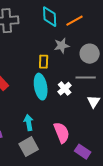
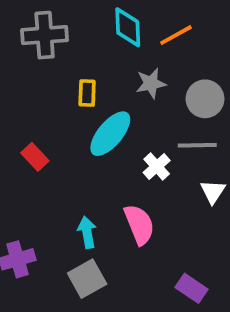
yellow rectangle: (44, 62) -> (87, 93), moved
cyan ellipse: (41, 87) -> (110, 134), moved, turned 50
pink semicircle: (62, 133) -> (139, 224), moved

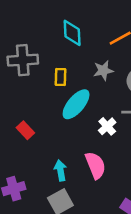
cyan diamond: (128, 27) -> (72, 33), moved
gray cross: (45, 35) -> (23, 60), moved
red rectangle: (35, 157) -> (25, 130), moved

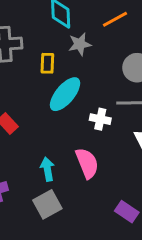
gray star: (103, 71) -> (80, 44), moved
white cross: (107, 126) -> (100, 119), turned -36

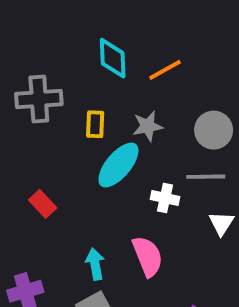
orange line: (115, 19) -> (165, 70), moved
gray star: (80, 44) -> (148, 126), moved

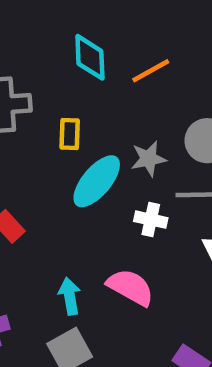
gray star: (148, 126) -> (149, 159), moved
pink semicircle: (148, 256) -> (130, 287), turned -39

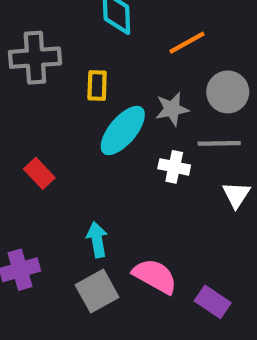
orange line: (151, 71) -> (187, 43), moved
pink semicircle: (130, 287) -> (155, 276), moved

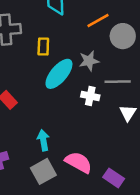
gray circle: (228, 92) -> (123, 36), moved

